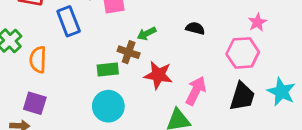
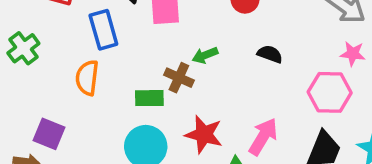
pink star: (257, 22) -> (353, 54), turned 30
orange semicircle: (38, 60) -> (87, 78), moved
red star: (158, 75) -> (204, 134), moved

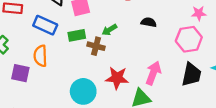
blue rectangle: (103, 30) -> (45, 25), turned -40
green rectangle: (149, 98) -> (77, 35), moved
purple square: (49, 134) -> (20, 73), moved

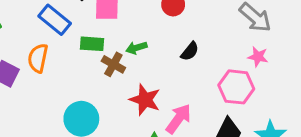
black semicircle: (149, 22) -> (190, 51), turned 104
red star: (117, 78) -> (145, 100), moved

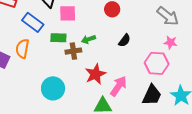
brown cross: (113, 64) -> (73, 51), turned -35
red star: (145, 100) -> (95, 74), turned 30

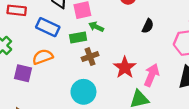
green arrow: (88, 39) -> (96, 27), moved, turned 56
orange semicircle: (22, 49) -> (43, 57), turned 72
brown cross: (73, 51) -> (90, 57), moved

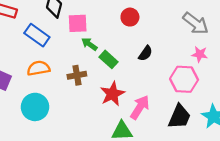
green rectangle: (78, 38) -> (109, 59), moved, turned 42
orange semicircle: (43, 57) -> (38, 68), moved
cyan circle: (83, 92) -> (35, 107), moved

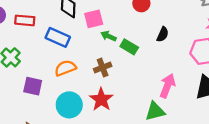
red star: (112, 94) -> (101, 99), moved

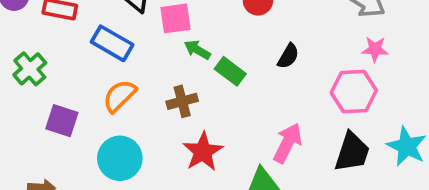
orange semicircle: (65, 68) -> (120, 96), turned -30
red star: (101, 99) -> (203, 152), moved

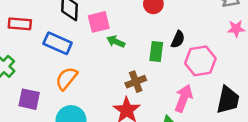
green rectangle: (230, 71) -> (156, 52), moved, turned 66
pink hexagon: (354, 92) -> (200, 61), moved
brown cross: (182, 101) -> (136, 82), moved

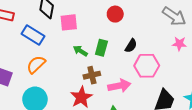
green arrow: (116, 42) -> (80, 51), moved
green rectangle: (156, 52) -> (101, 48), moved
pink arrow: (184, 98) -> (119, 86), moved, turned 50

